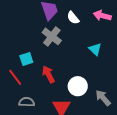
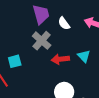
red arrow: (48, 74) -> (60, 59), moved, turned -72

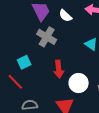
red arrow: (60, 59) -> (59, 69), moved, turned -78

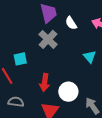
red arrow: (59, 69) -> (45, 82), moved

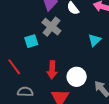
cyan triangle: (90, 57) -> (95, 40), turned 32
cyan square: (20, 59) -> (31, 41), moved

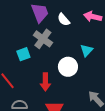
white circle: (77, 77) -> (68, 67), moved

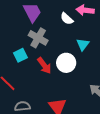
white semicircle: (64, 20) -> (67, 19), moved
red arrow: (45, 82) -> (44, 65), moved, turned -30

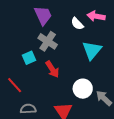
cyan triangle: (83, 44) -> (92, 50), size x1.5
white circle: (66, 63) -> (83, 89), moved

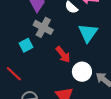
red arrow: (52, 69) -> (63, 55), moved

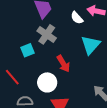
white circle: (82, 72) -> (47, 82), moved

